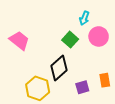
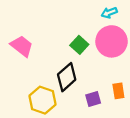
cyan arrow: (84, 18) -> (109, 13), moved, turned 48
pink circle: (99, 36) -> (112, 41), size x1.4

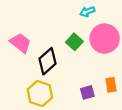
cyan arrow: (109, 13) -> (87, 12), moved
black diamond: (67, 77) -> (47, 61), moved

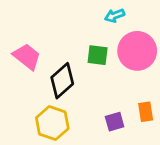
green square: (74, 42) -> (98, 55), turned -35

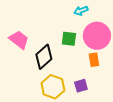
orange rectangle: (146, 112) -> (94, 60), moved
yellow hexagon: (52, 123) -> (53, 87), moved

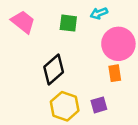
green square: (69, 39) -> (68, 23), moved
pink trapezoid: (19, 40) -> (23, 22), moved

